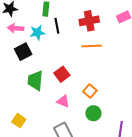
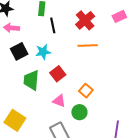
red cross: (89, 21) -> (85, 20), turned -30
cyan star: (37, 33) -> (43, 52), moved
green circle: (93, 113) -> (79, 112), moved
yellow square: (19, 121) -> (15, 120), size x1.5

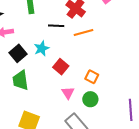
black line: (53, 25) -> (56, 26), moved, turned -63
green trapezoid: (31, 80) -> (20, 80), moved
pink triangle: (59, 101) -> (68, 93), turned 48

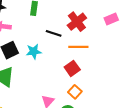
red square: (61, 67) -> (72, 68), moved

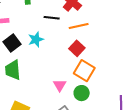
orange square: (75, 92) -> (84, 71), size x1.5

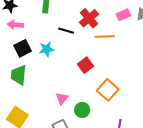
orange line: (79, 26) -> (105, 36), moved
orange square: (84, 71) -> (108, 90), moved

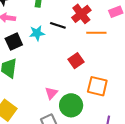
cyan star: (47, 49) -> (37, 33), moved
orange square: (108, 90) -> (97, 86), turned -30
green circle: (82, 110) -> (71, 105), size x1.5

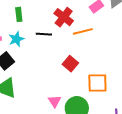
cyan star: (37, 33) -> (16, 39), moved

